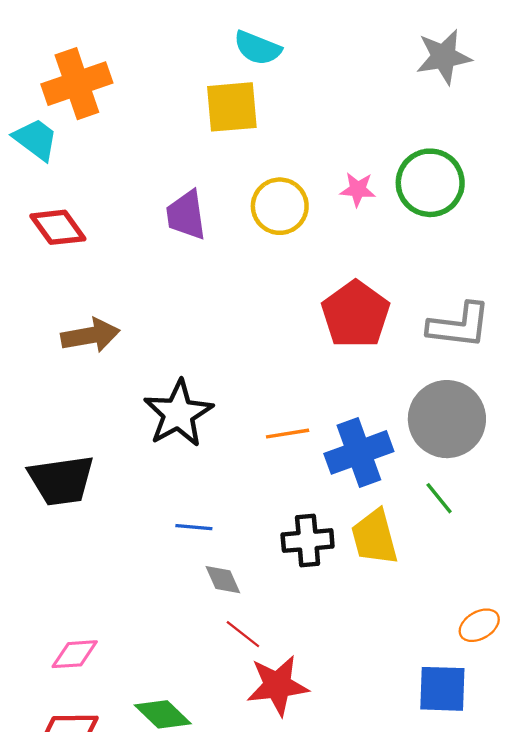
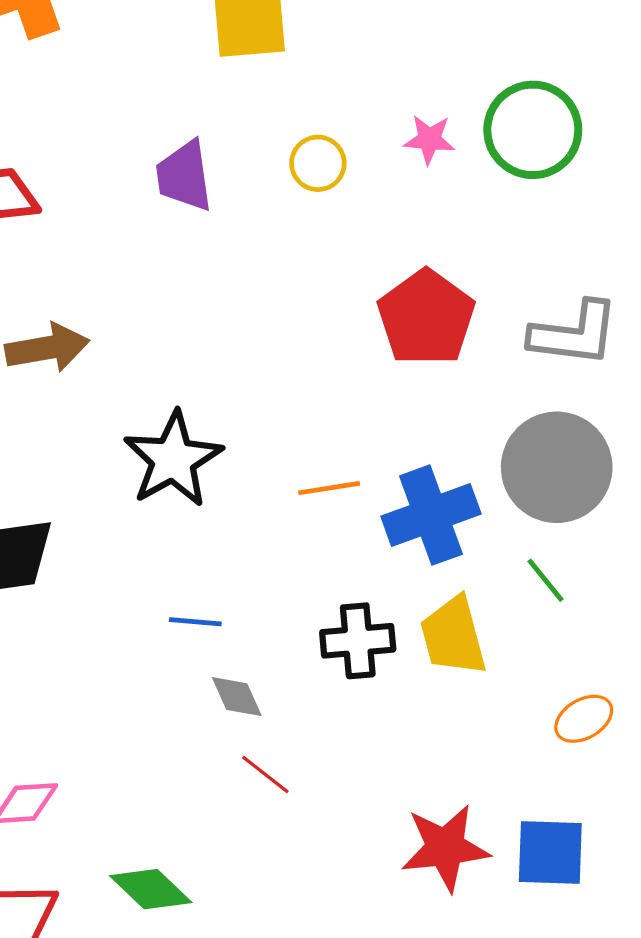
yellow circle: (280, 206) -> (318, 163), size x0.7
orange ellipse: (479, 625) -> (584, 719), moved
red star: (278, 685) -> (445, 848), moved

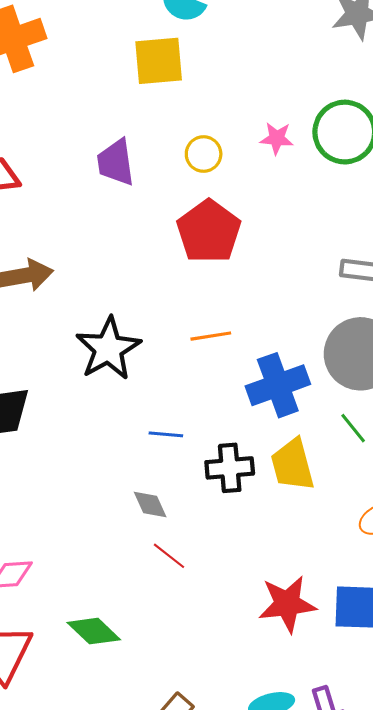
red pentagon: (426, 318) -> (209, 231), moved
orange line: (329, 488) -> (211, 336), moved
blue line: (195, 622) -> (166, 434), moved

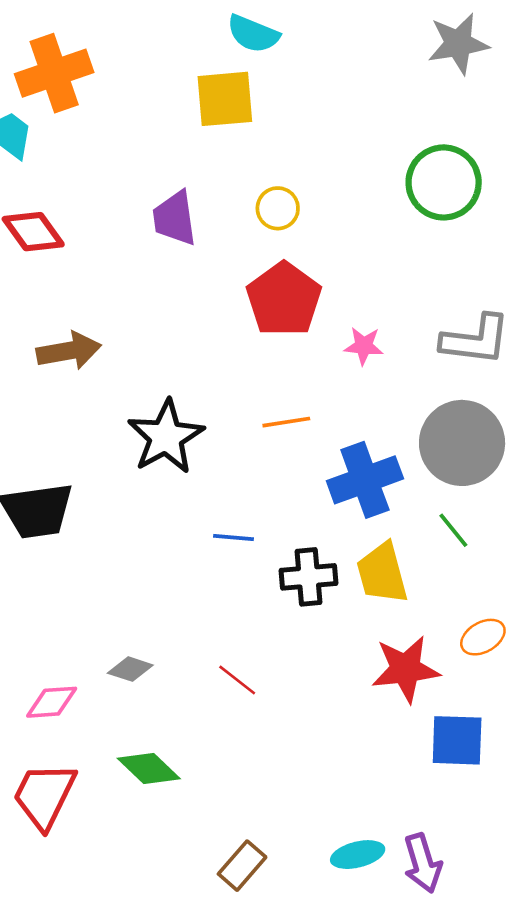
pink star: (277, 138) -> (364, 346), moved
gray diamond: (150, 505) -> (130, 669), moved, turned -48
red star: (287, 604) -> (405, 669), moved

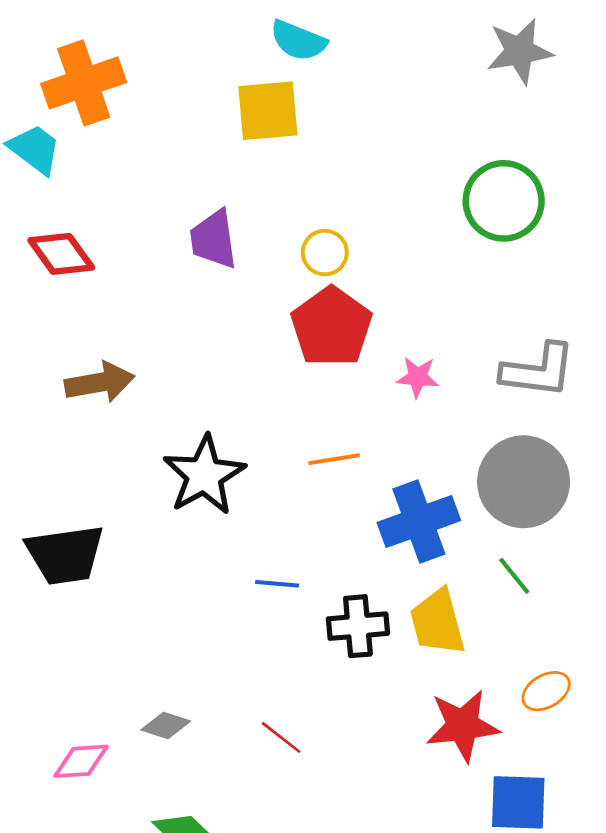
yellow circle: (278, 208) -> (325, 253), moved

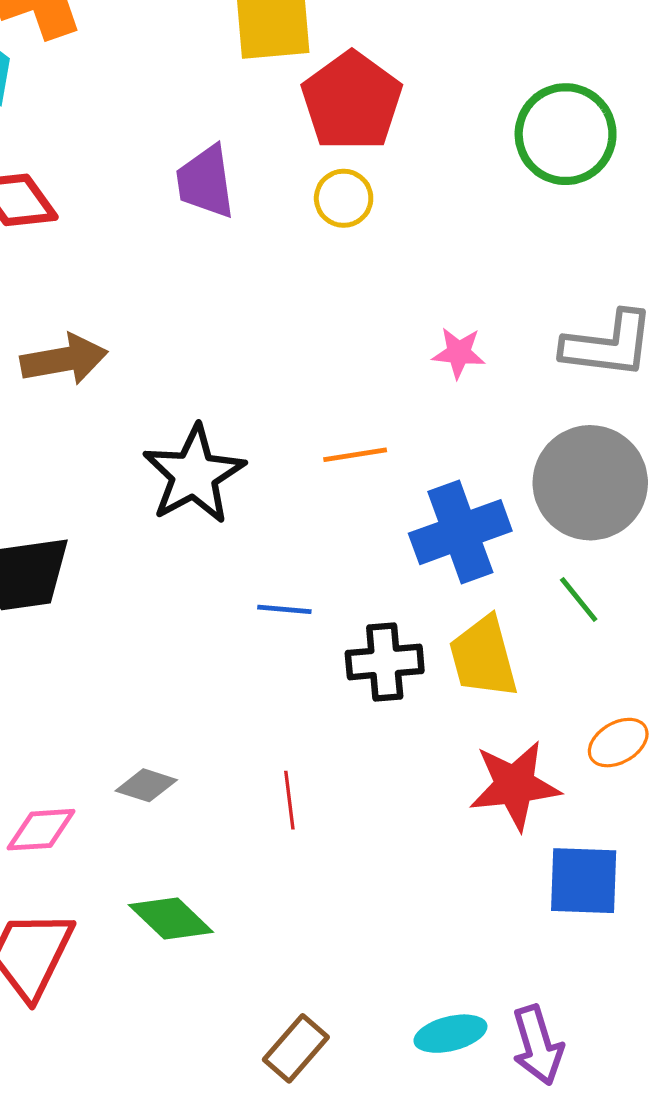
red pentagon: (331, 327) -> (352, 101), moved
red line: (281, 737) -> (289, 800), turned 45

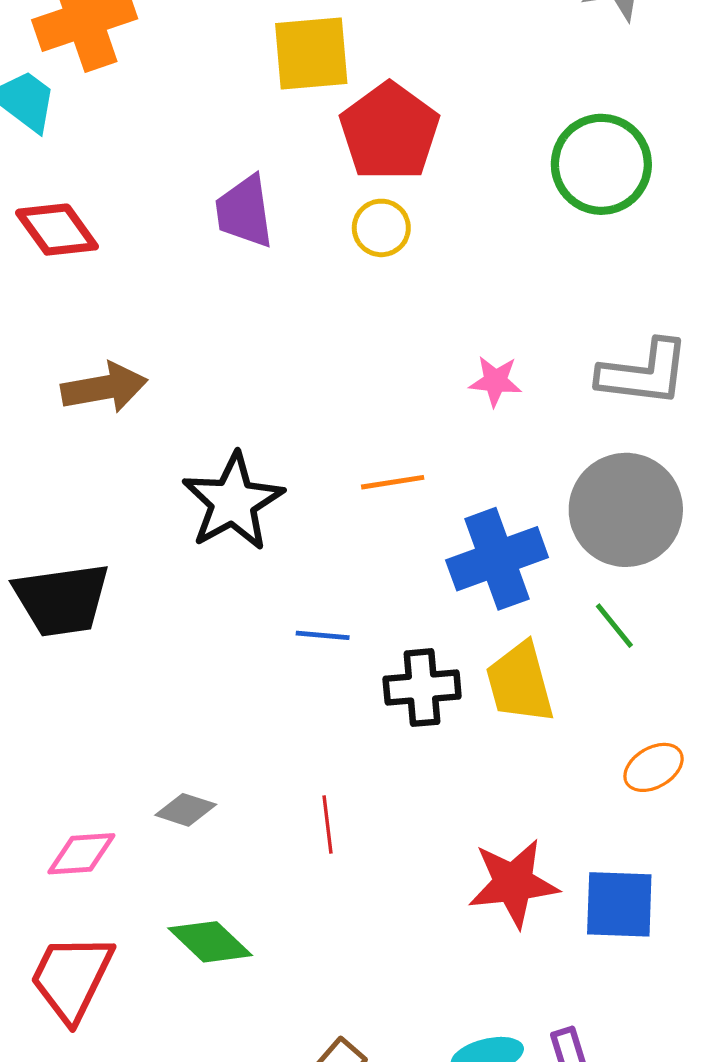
red star: (515, 785) -> (513, 883), moved

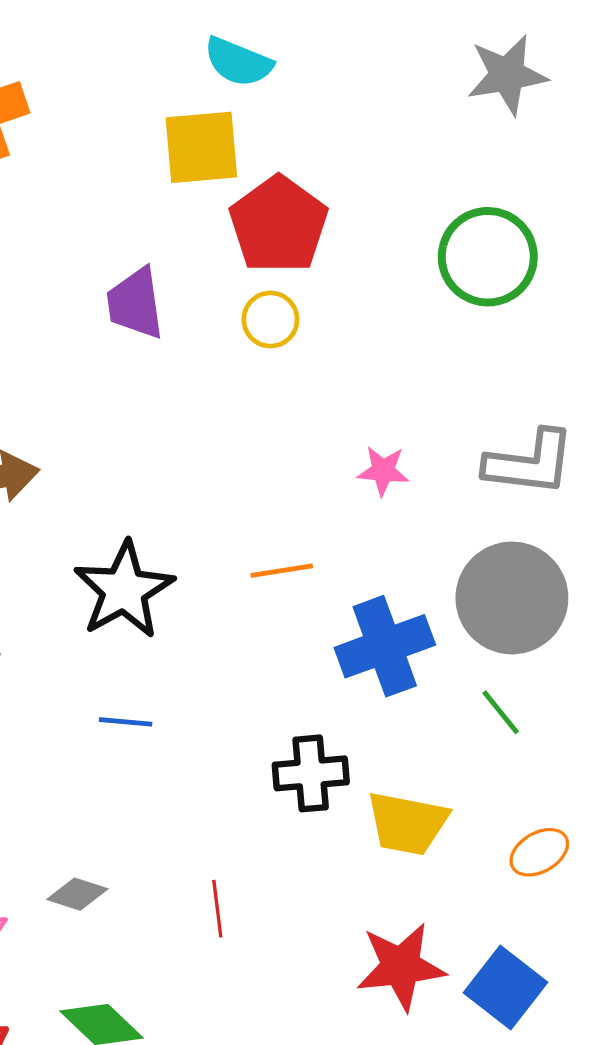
blue line: (323, 635) -> (126, 722), moved
yellow trapezoid: (520, 683) -> (407, 823), moved, turned -64
blue square: (619, 904) -> (505, 987), turned 36

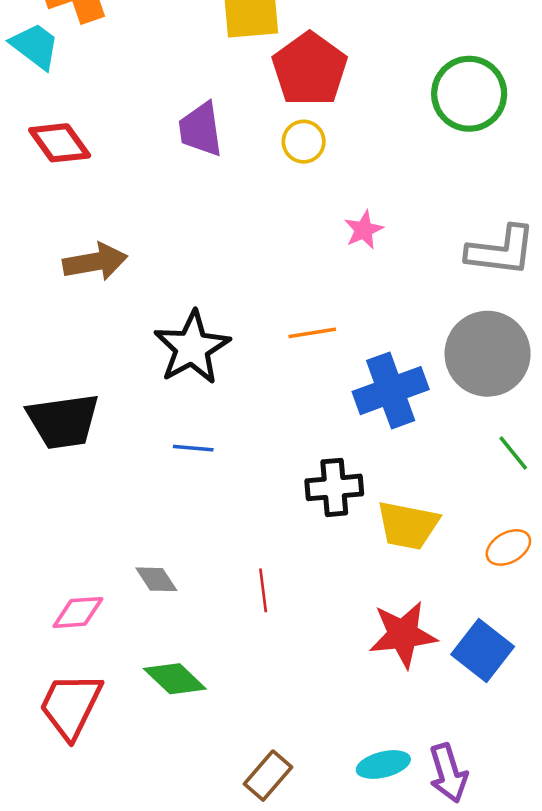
pink star: (383, 471) -> (364, 230), moved, turned -30
green line: (501, 712) -> (513, 453), moved
gray diamond: (77, 894) -> (156, 579), turned 39

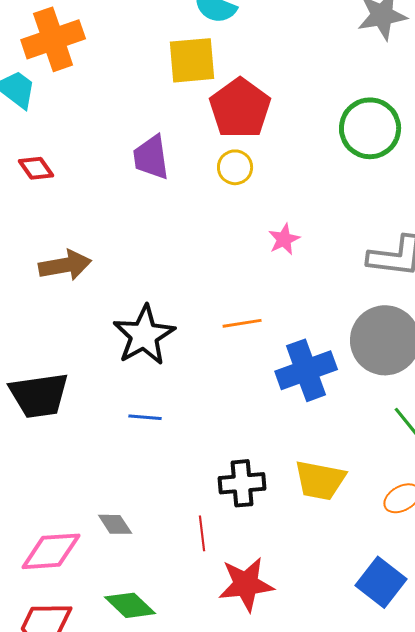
red diamond: (60, 143) -> (36, 168), size x0.7
black cross: (334, 487) -> (242, 483), moved
pink diamond: (78, 612) -> (51, 551), size x1.4
red star: (403, 635) -> (246, 584), moved

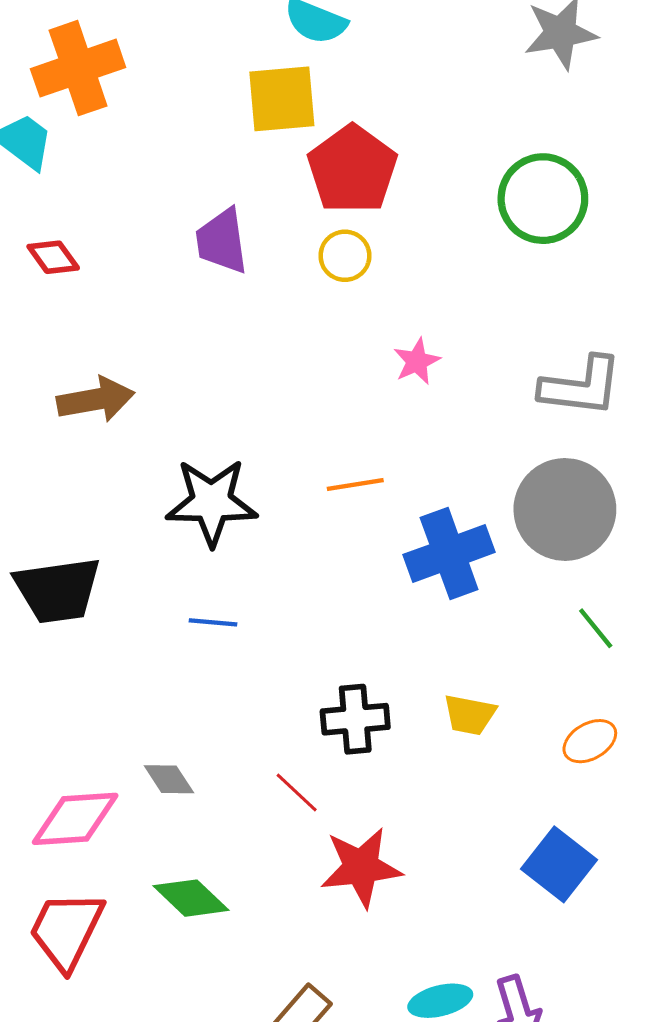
black star: (144, 335) -> (212, 502), turned 30
yellow trapezoid: (320, 480) -> (470, 715), size x0.7
red line: (202, 533) -> (297, 792), turned -40

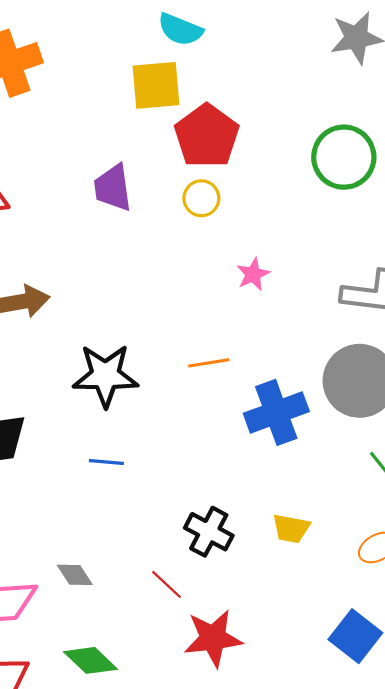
black cross: (355, 719) -> (209, 532), turned 33

